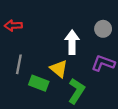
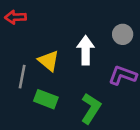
red arrow: (13, 25) -> (15, 17), moved
yellow triangle: (59, 69) -> (49, 61), moved

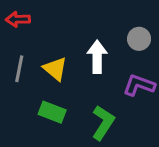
gray line: (22, 77) -> (19, 69), moved

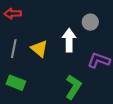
gray circle: (139, 39) -> (90, 22), moved
green rectangle: (52, 112) -> (16, 83), moved

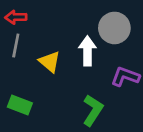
gray circle: (90, 22) -> (114, 28), size x1.5
gray line: (14, 49) -> (16, 46), moved

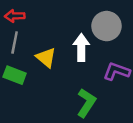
green rectangle: (20, 105) -> (15, 75), moved

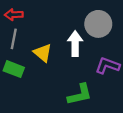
green L-shape: (86, 103) -> (80, 95), turned 44

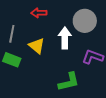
red arrow: (14, 15) -> (39, 13), moved

